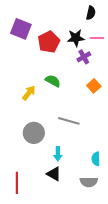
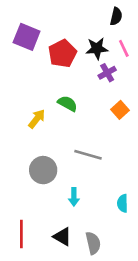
pink line: (97, 38) -> (124, 48), turned 64
black triangle: (54, 174) -> (62, 237), moved
gray semicircle: (89, 182) -> (93, 243), moved, turned -102

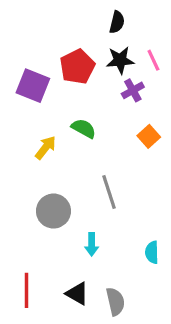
black semicircle: (116, 16) -> (117, 22), moved
purple square: (27, 37) -> (33, 86), moved
gray line: (88, 155) -> (109, 192), turned 56

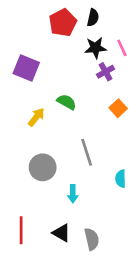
red pentagon: (77, 67) -> (63, 23), moved
cyan semicircle: (152, 252) -> (121, 179), moved

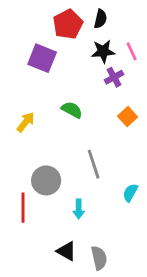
purple square: (26, 68) -> (42, 58), moved
yellow arrow: (36, 117) -> (26, 122), moved
cyan semicircle: (121, 179) -> (130, 193), turned 30
red line: (21, 230) -> (23, 208), moved

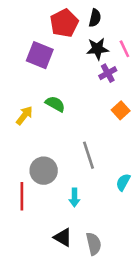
green semicircle: (72, 110) -> (55, 104), moved

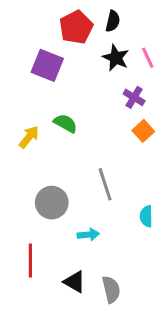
black star: (97, 49) -> (116, 58), turned 30
purple cross: (108, 73) -> (134, 97), moved, turned -30
cyan semicircle: (123, 182) -> (146, 216), turned -30
red line: (22, 196) -> (30, 261), moved
cyan arrow: (74, 198) -> (88, 235), turned -96

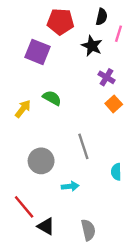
black semicircle: (113, 21) -> (102, 17), moved
red pentagon: (76, 27) -> (60, 22), turned 30
pink line: (148, 58) -> (119, 34), moved, turned 42
red line: (30, 261) -> (24, 207), turned -40
black triangle: (75, 282) -> (46, 226), moved

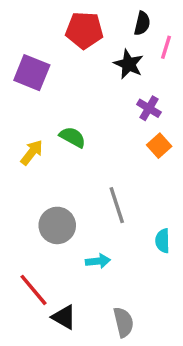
purple square: (37, 52) -> (32, 73), moved

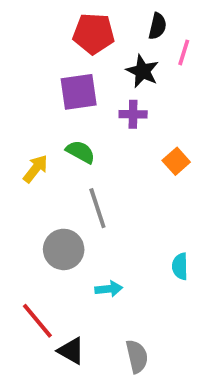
purple square: (32, 73) -> (79, 92), moved, turned -30
purple cross: (149, 108) -> (133, 114), moved, turned -30
gray line: (117, 205) -> (97, 208), moved

